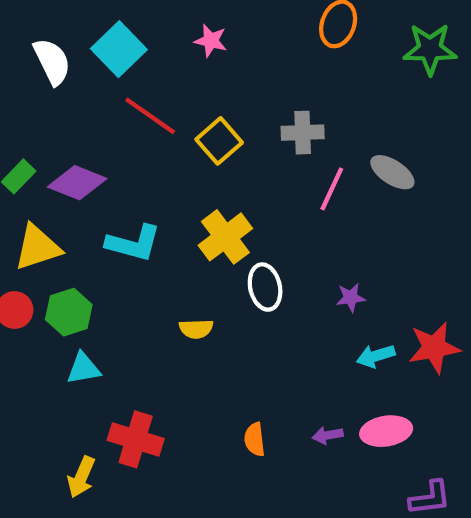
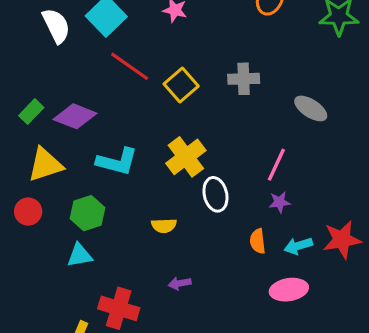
pink line: (332, 189) -> (276, 165), moved
green hexagon: (69, 312) -> (87, 213), moved
pink ellipse: (386, 431) -> (289, 290), moved
purple arrow: (328, 435) -> (180, 283), moved
orange semicircle: (255, 439) -> (258, 241), moved

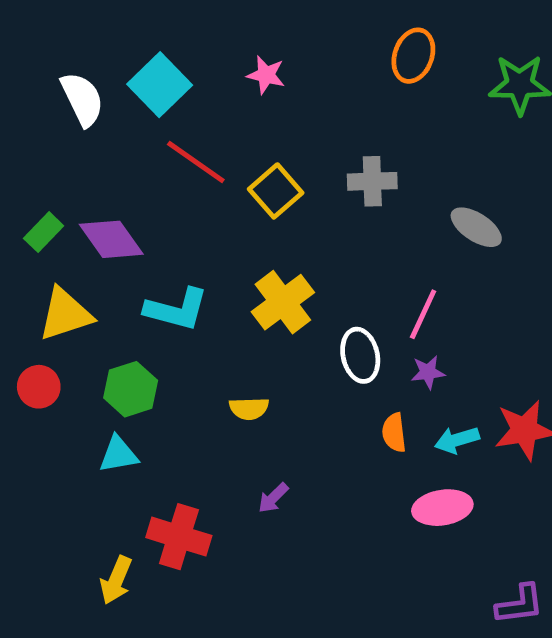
purple diamond: (75, 116) -> (111, 239), turned 33
white ellipse: (215, 194) -> (360, 355), moved
purple arrow: (180, 283) -> (273, 498), turned -35

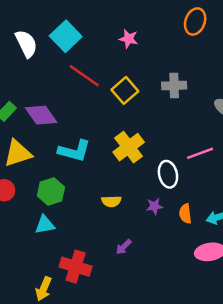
pink star: (266, 75) -> (129, 39), moved
pink line: (423, 314) -> (200, 153), turned 45
purple star: (428, 372) -> (154, 206), moved

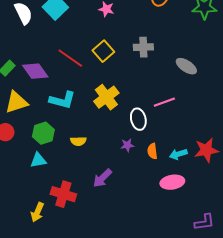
red line: (84, 76) -> (70, 58), moved
yellow semicircle: (111, 201) -> (78, 141), moved
purple arrow: (124, 247) -> (102, 178), size x1.5

